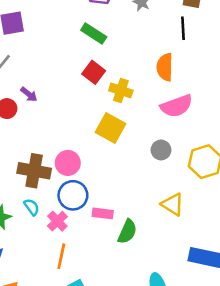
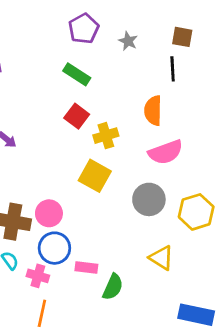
yellow cross: (121, 90) -> (106, 136), turned -35
gray circle: (161, 150) -> (149, 199), size x1.5
pink cross: (57, 221) -> (38, 276), turned -30

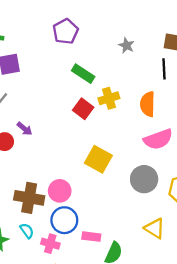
purple pentagon: (84, 29) -> (66, 31), moved
yellow cross: (106, 136) -> (109, 98), moved

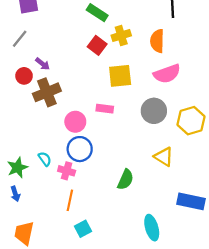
yellow square: (98, 159) -> (120, 76), moved, turned -35
brown cross: (29, 198) -> (47, 92), moved, turned -32
pink rectangle: (91, 237) -> (105, 109), moved

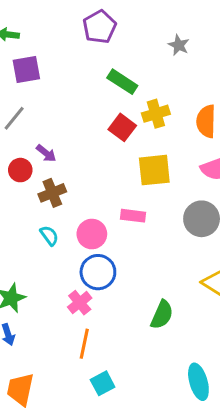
brown cross: (47, 92) -> (52, 193), size x0.7
cyan semicircle: (45, 159) -> (49, 236), moved
pink cross: (67, 171) -> (80, 303), turned 35

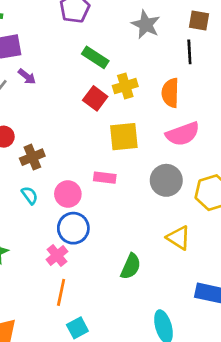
gray star: (179, 45) -> (146, 25), size x1.5
purple arrow: (46, 153) -> (27, 76), moved

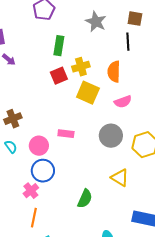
green rectangle: (95, 57) -> (59, 46), turned 66
red square: (95, 98) -> (59, 76), turned 30
pink semicircle: (183, 134) -> (123, 102), size x0.7
yellow square: (124, 137) -> (88, 93), moved, turned 30

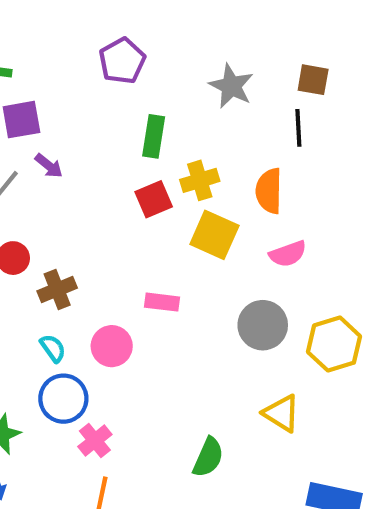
pink rectangle: (66, 134) -> (162, 302), moved
blue circle: (43, 171) -> (63, 399), moved

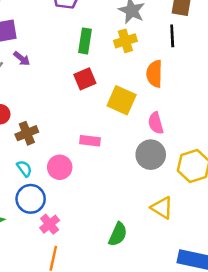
yellow cross: (200, 180) -> (125, 41), moved
pink semicircle: (288, 254) -> (156, 123), moved, turned 95

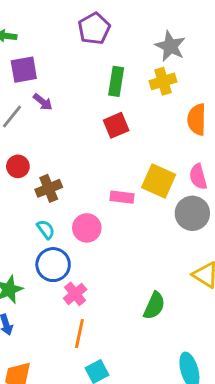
yellow square: (122, 100) -> (159, 181), moved

